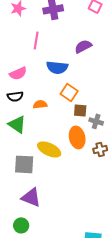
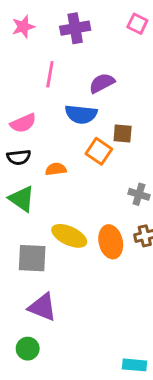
purple semicircle: (83, 46) -> (102, 83), moved
brown square: (80, 110) -> (123, 134), moved
orange ellipse: (77, 137) -> (111, 242), moved

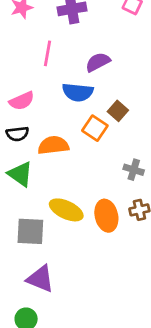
brown square: (123, 134) -> (118, 111), turned 36
orange semicircle: (56, 169) -> (53, 145), size x1.5

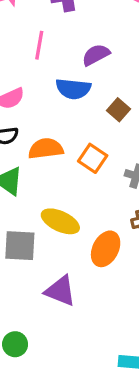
orange square: (95, 128) -> (93, 158), moved
orange ellipse: (106, 216) -> (106, 249), moved, turned 40
purple triangle: (40, 279) -> (60, 291), moved

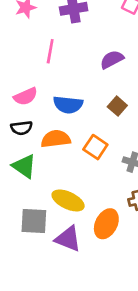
purple semicircle: (96, 55) -> (112, 59), moved
blue semicircle: (73, 89) -> (68, 105), moved
purple triangle: (60, 291) -> (68, 239), moved

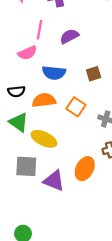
purple semicircle: (112, 59) -> (69, 36), moved
pink semicircle: (26, 96) -> (27, 53), moved
brown square: (117, 106) -> (94, 74), turned 32
yellow ellipse: (68, 200) -> (44, 139), moved

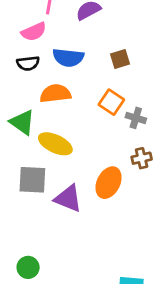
black semicircle: (16, 91) -> (28, 63), moved
orange square: (76, 107) -> (111, 102), moved

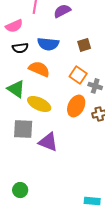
pink semicircle: (34, 32) -> (14, 26), moved
orange semicircle: (55, 94) -> (39, 69), turned 30
orange ellipse: (109, 183) -> (76, 106), moved

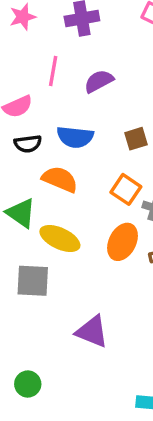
purple triangle: (48, 142) -> (92, 332), moved

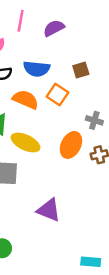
orange square: (126, 189) -> (57, 95), moved

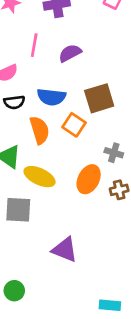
brown square: (81, 70) -> (99, 98), size x1.6
orange semicircle: (25, 99) -> (40, 130), turned 50

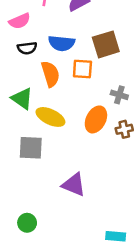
orange square: (74, 125) -> (82, 69), turned -30

